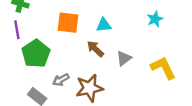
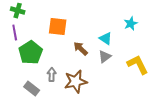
cyan triangle: (104, 25) -> (106, 39), moved, turned 40
gray arrow: (61, 80) -> (52, 75), turned 120

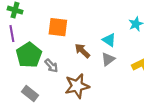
gray arrow: (52, 75) -> (51, 66), moved, turned 136

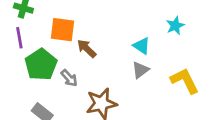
orange square: (58, 27) -> (62, 30), moved
brown arrow: (82, 51) -> (87, 48), moved

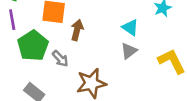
brown arrow: (87, 48) -> (77, 30), turned 60

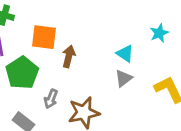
gray arrow: (60, 59) -> (51, 99), moved, turned 66

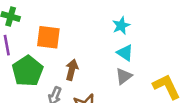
cyan star: (159, 33) -> (121, 26), moved
brown arrow: (69, 56) -> (72, 70), moved

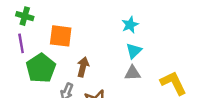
cyan triangle: (125, 53) -> (134, 51), turned 42
gray triangle: (124, 76) -> (133, 73), turned 35

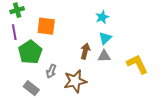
green cross: (25, 16) -> (17, 10), turned -32
brown arrow: (83, 67) -> (85, 51), moved

